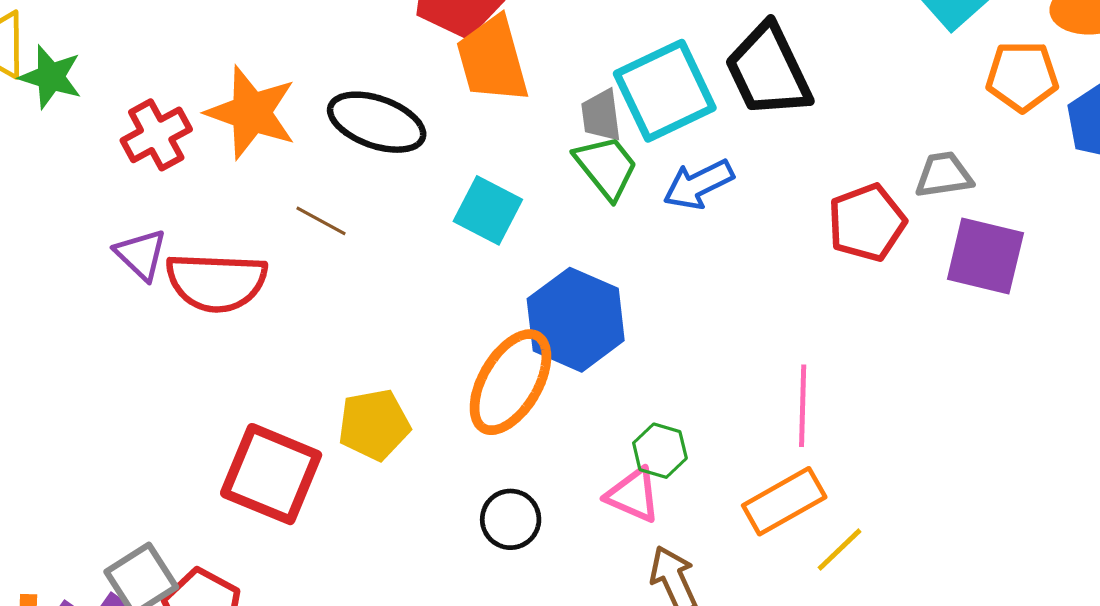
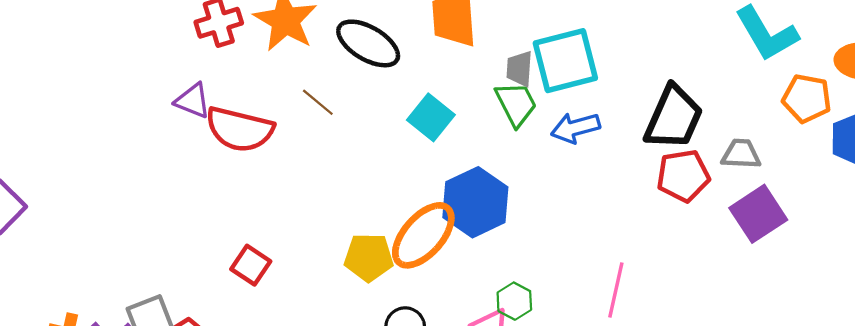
black trapezoid: (768, 71) -> (674, 117), moved, turned -142
purple triangle: (141, 254) -> (193, 101), turned -33
purple square: (985, 256) -> (758, 214), turned 32
yellow pentagon: (374, 425) -> (369, 257), moved
red square: (271, 474) -> (251, 265), size x0.6

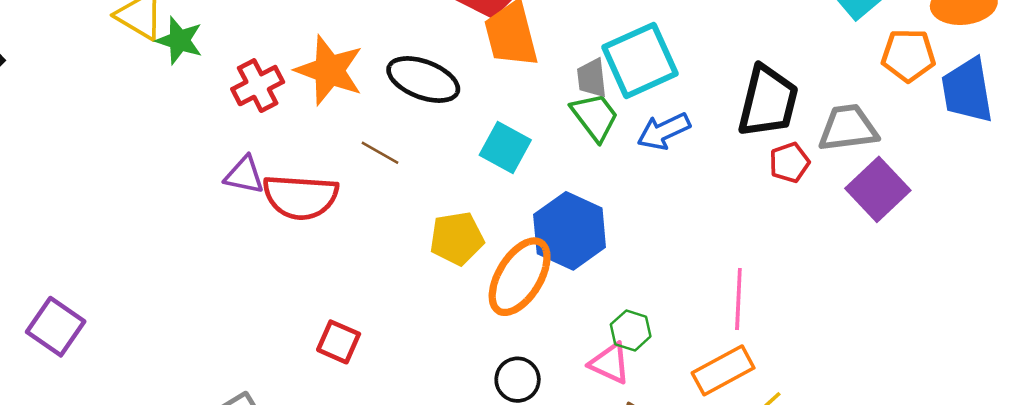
gray trapezoid: (741, 154) -> (848, 128), size x1.4
red pentagon: (683, 176) -> (789, 163), size x0.7
yellow pentagon: (369, 257) -> (457, 238), moved

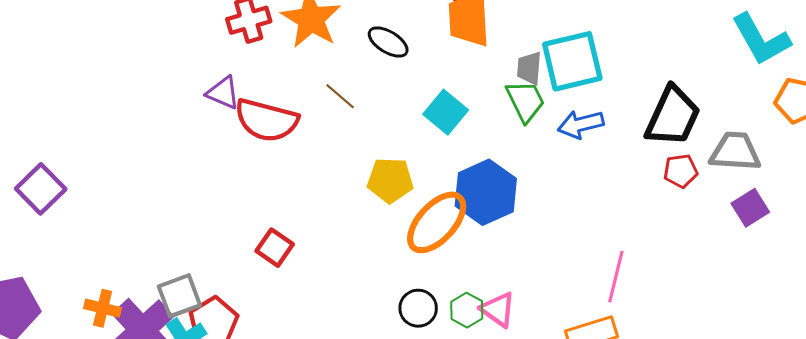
black ellipse: (423, 79) -> (388, 42), size x0.7
purple square: (878, 189) -> (750, 208), size x0.7
green hexagon: (631, 330) -> (467, 310), moved

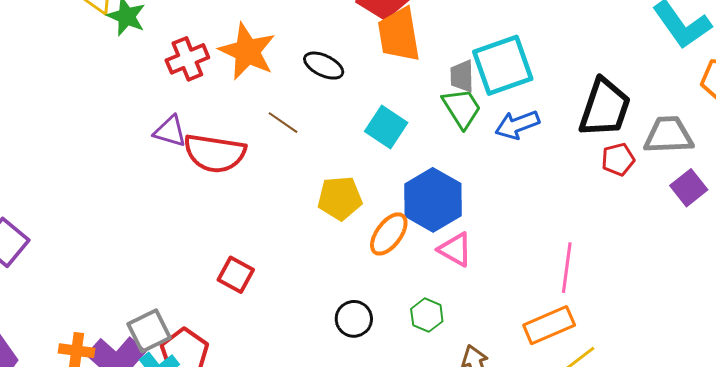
orange ellipse: (437, 222) -> (389, 234), size x0.7
black circle: (418, 308) -> (354, 319), moved
pink triangle: (498, 310) -> (455, 249), moved

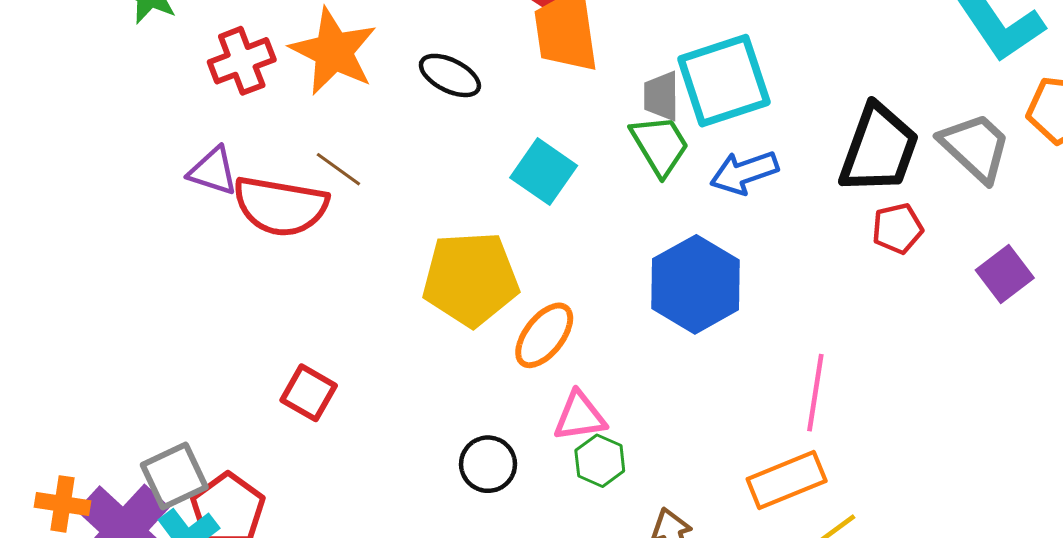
brown line: (283, 123) -> (338, 169), moved
gray trapezoid: (668, 135) -> (975, 147), moved, turned 44
yellow pentagon: (340, 198) -> (471, 279), size x1.4
blue hexagon: (433, 200) -> (696, 284), moved
pink triangle: (455, 249) -> (580, 416), moved, turned -39

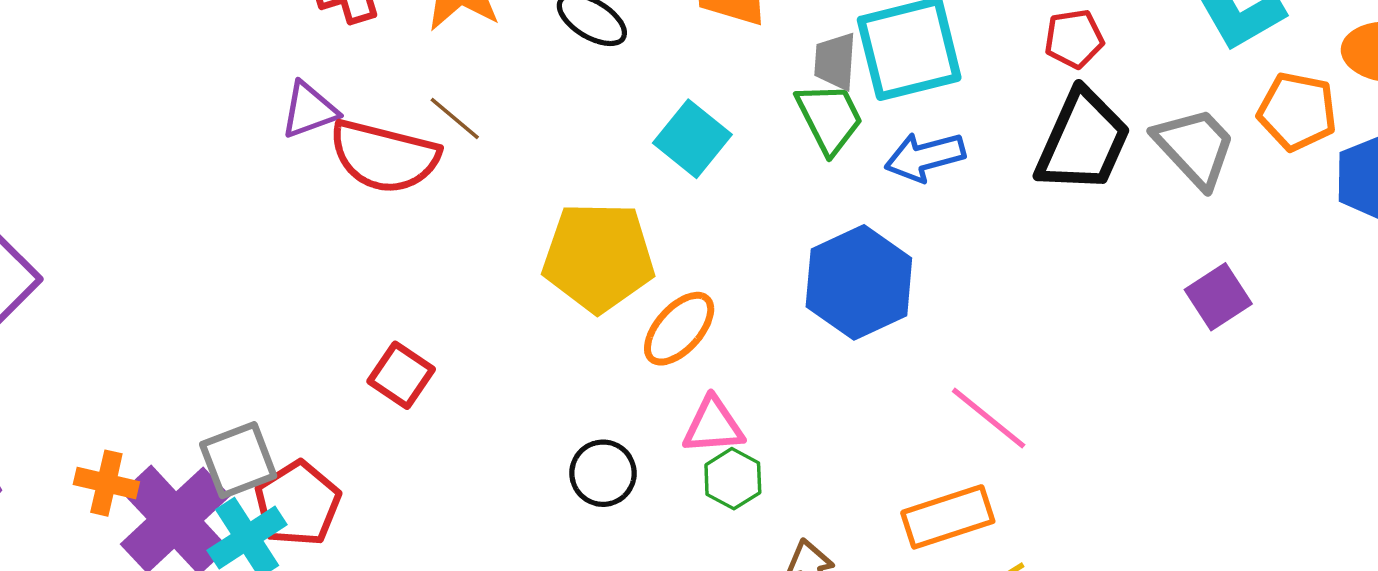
purple triangle: (213, 171) -> (309, 110), turned -42
red pentagon: (897, 229) -> (1074, 39), moved
pink line: (815, 393) -> (989, 418), turned -64

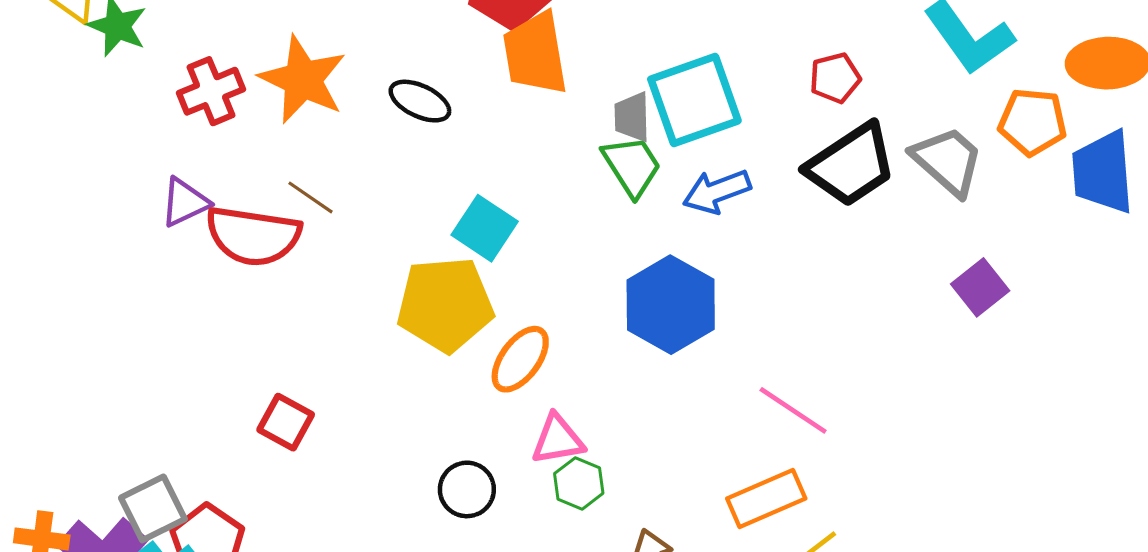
cyan square: (692, 139) -> (485, 228), moved
black trapezoid: (1083, 141) -> (851, 165), turned 38

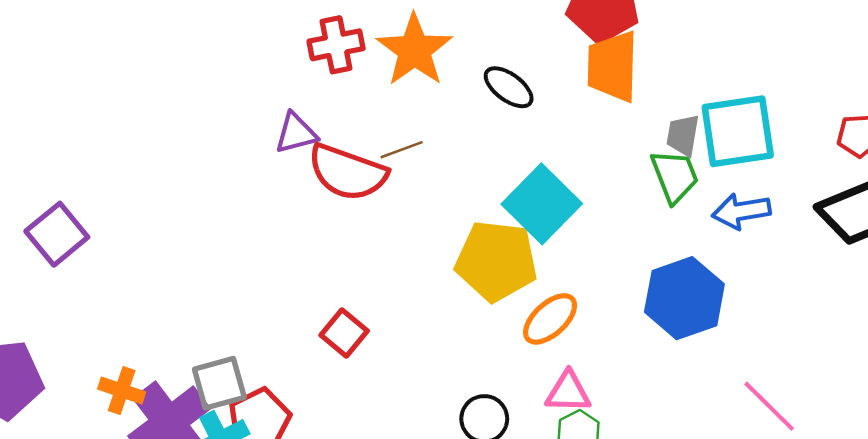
brown line: (310, 197) -> (402, 150), turned -66
cyan square: (485, 228) -> (542, 204), size x1.4

